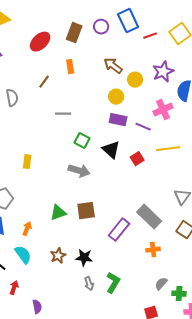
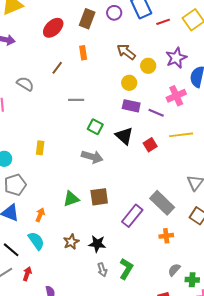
gray semicircle: (12, 98) -> (25, 84), turned -48

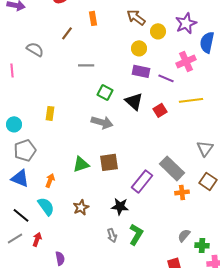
orange cross: (166, 236) -> (182, 192), moved
black star: (97, 244) -> (120, 206), moved

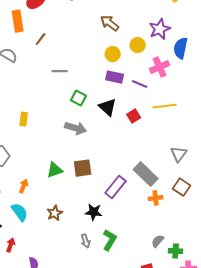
orange rectangle: (93, 18) -> (18, 21), moved, size x1.5
yellow circle: (158, 31) -> (138, 45), moved

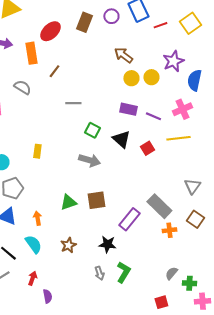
yellow circle: (113, 54) -> (131, 78), moved
pink cross: (160, 67) -> (182, 109), moved
orange arrow: (24, 186) -> (37, 218), turned -32
red arrow: (11, 245) -> (32, 278), moved

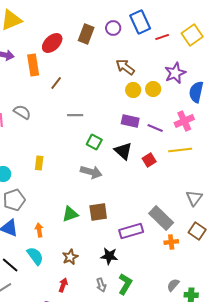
gray semicircle: (22, 87) -> (22, 112), moved
purple rectangle: (129, 219) -> (131, 231), turned 35
red arrow: (32, 278) -> (63, 285), moved

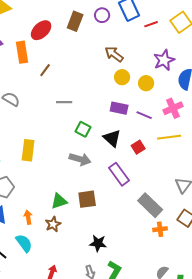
yellow circle: (153, 89) -> (146, 83), moved
yellow rectangle: (39, 163) -> (28, 150), size x1.5
purple rectangle: (131, 231) -> (119, 174), moved, turned 70
brown star: (70, 257) -> (53, 224), moved

